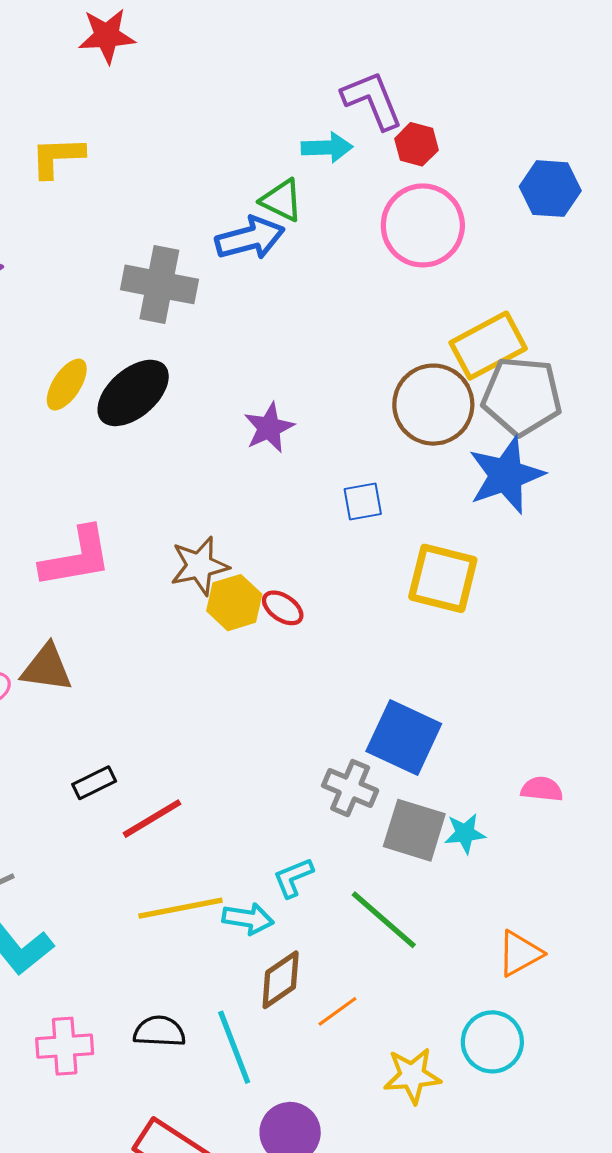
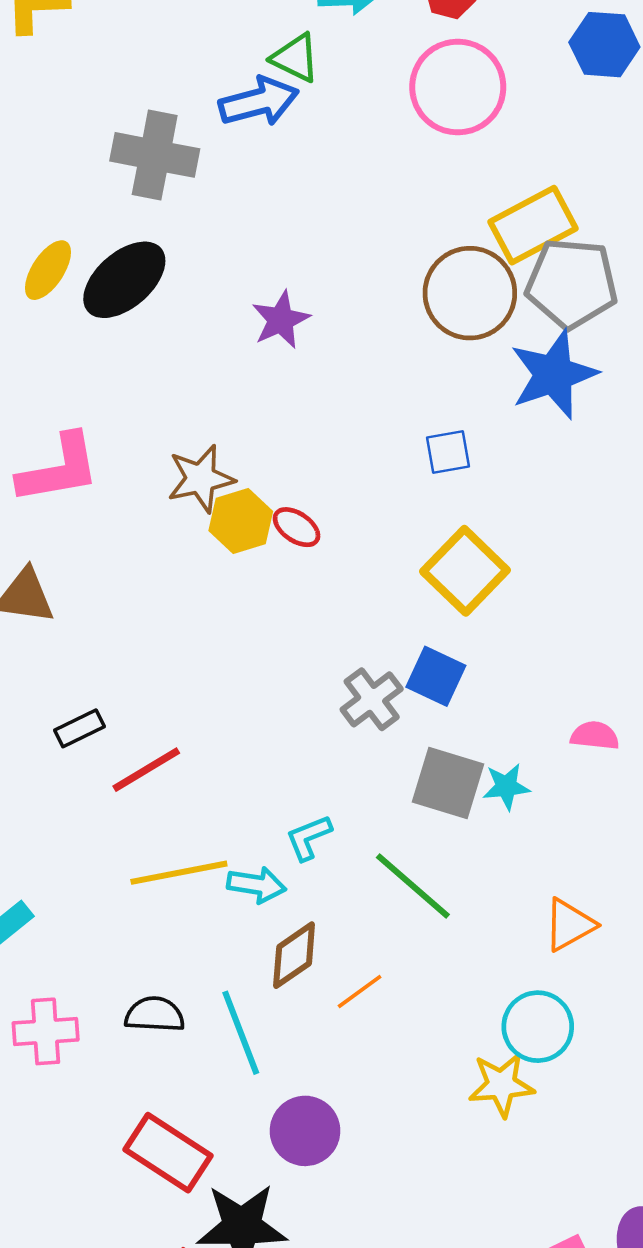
blue square: (363, 501) -> (448, 452), moved
yellow square: (443, 578) -> (465, 571), moved, turned 30
blue square: (404, 737) -> (436, 676), size x0.7
gray cross: (350, 788) -> (372, 699), moved, turned 30
yellow star: (412, 1076) -> (501, 1085), moved

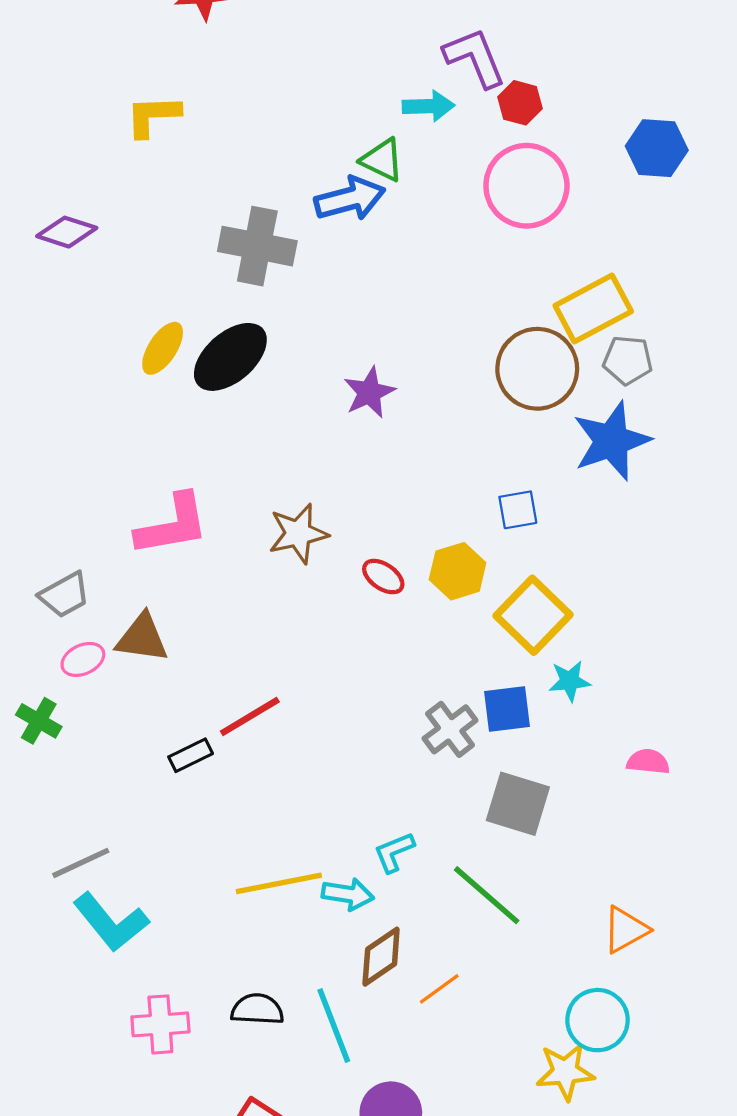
gray pentagon: (572, 283) -> (628, 360), size x0.6
yellow hexagon: (241, 521) -> (458, 571), moved
blue square: (436, 676) -> (507, 709), turned -32
red line: (146, 770) -> (250, 717), moved
cyan star: (506, 787) -> (570, 681), moved

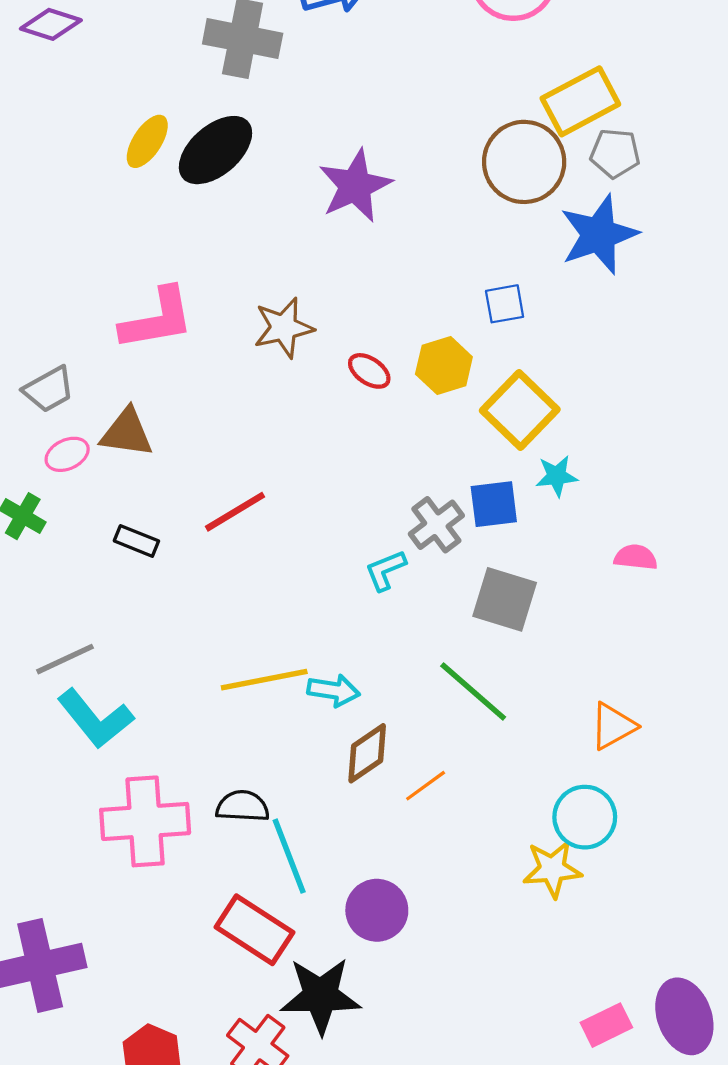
purple star: (369, 392) -> (355, 186), size x1.4
black rectangle: (191, 755) -> (136, 541), moved, turned 48
cyan L-shape: (394, 852) -> (385, 570), moved
pink cross: (160, 1024) -> (145, 821), size x1.5
cyan line: (334, 1025) -> (289, 856), moved

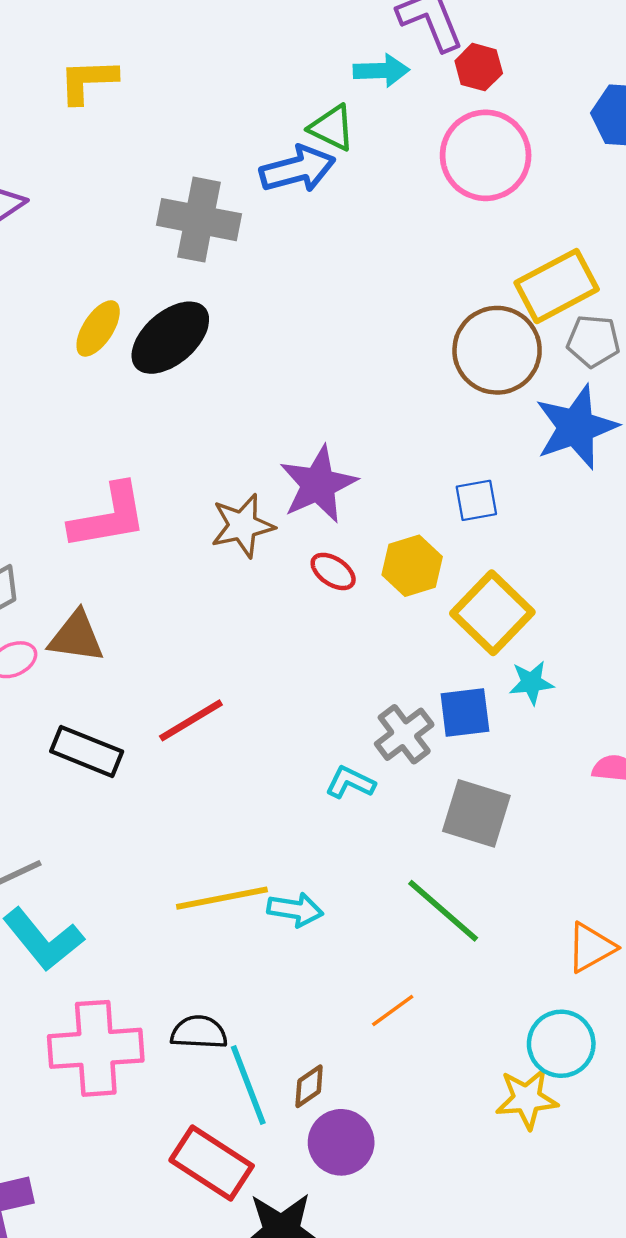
purple star: (355, 186) -> (318, 484), moved
black rectangle: (136, 541) -> (87, 751), size x1.5
cyan L-shape: (385, 570) -> (350, 782), turned 48
brown diamond: (367, 753) -> (309, 1086), moved, size x0.7

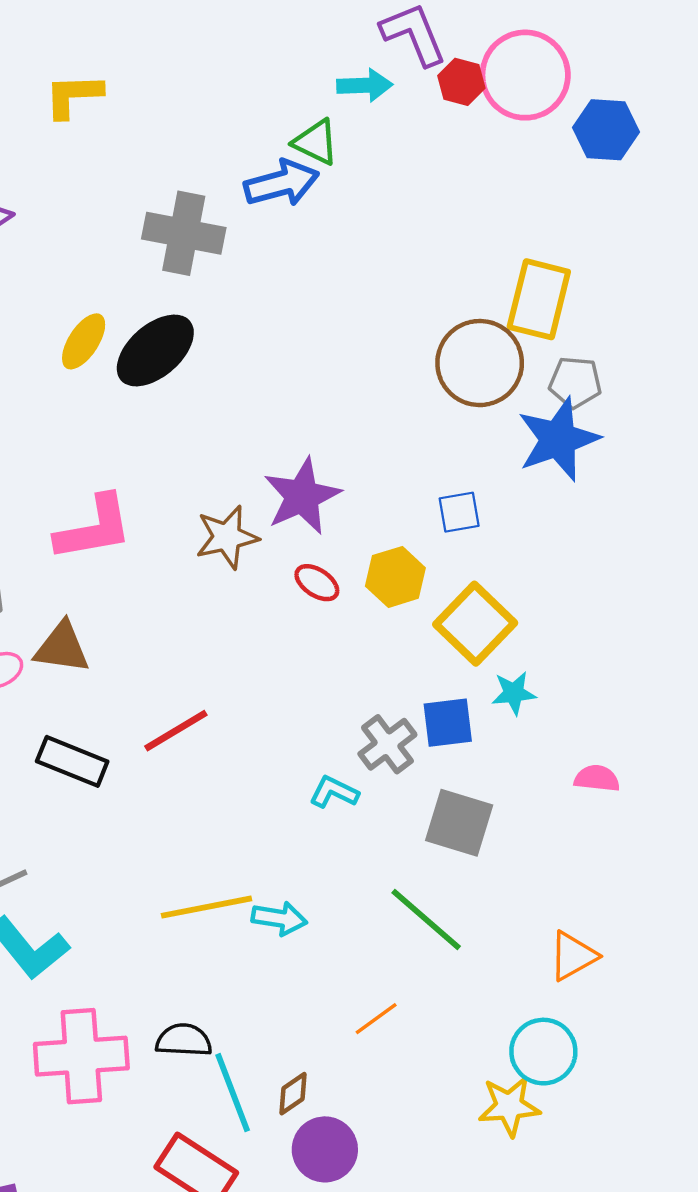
pink circle: (486, 155) -> (525, 75), moved
yellow rectangle: (557, 286) -> (539, 299), turned -48
gray pentagon: (593, 341) -> (575, 382), moved

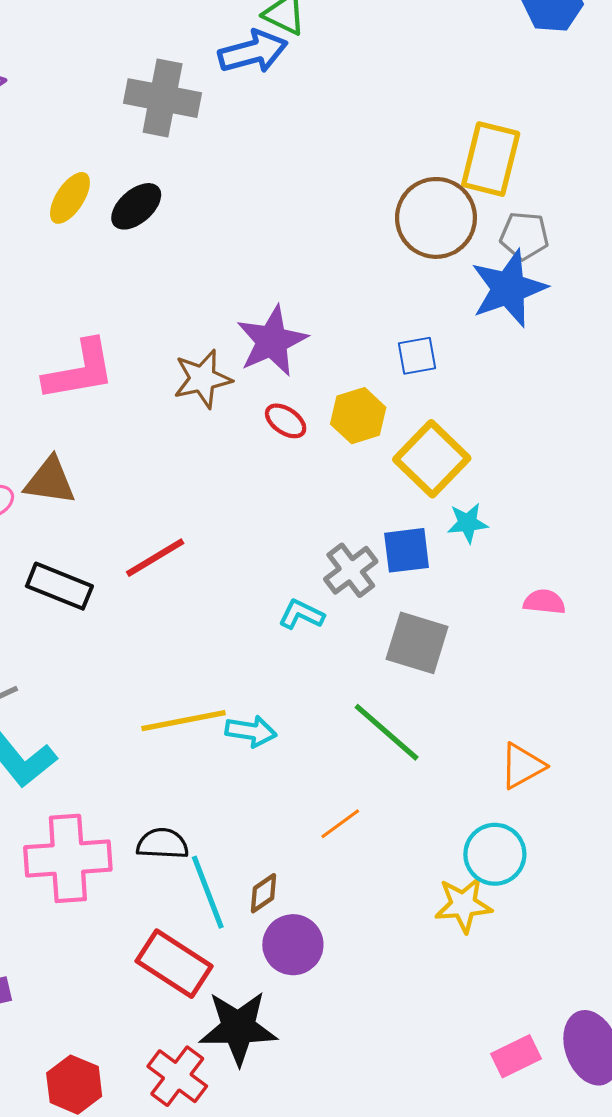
black ellipse: (155, 350) -> (136, 206), size x0.7

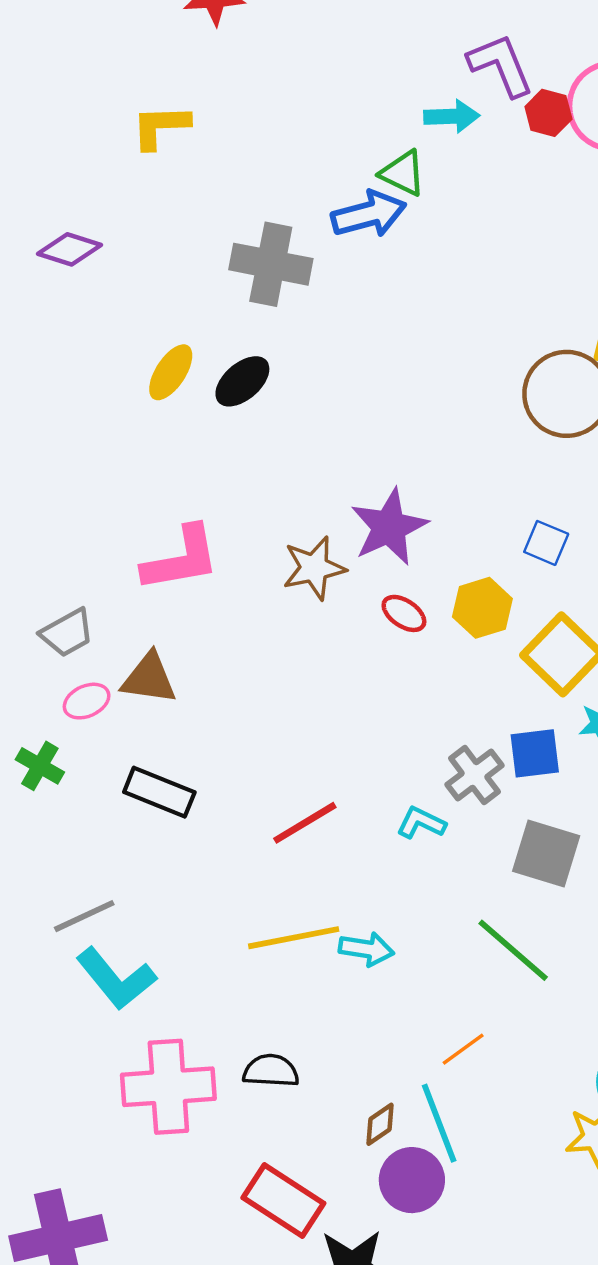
blue square: (417, 356) -> (546, 543), turned 33
red line: (155, 558) -> (305, 823), moved
cyan line: (208, 892) -> (439, 1123), moved

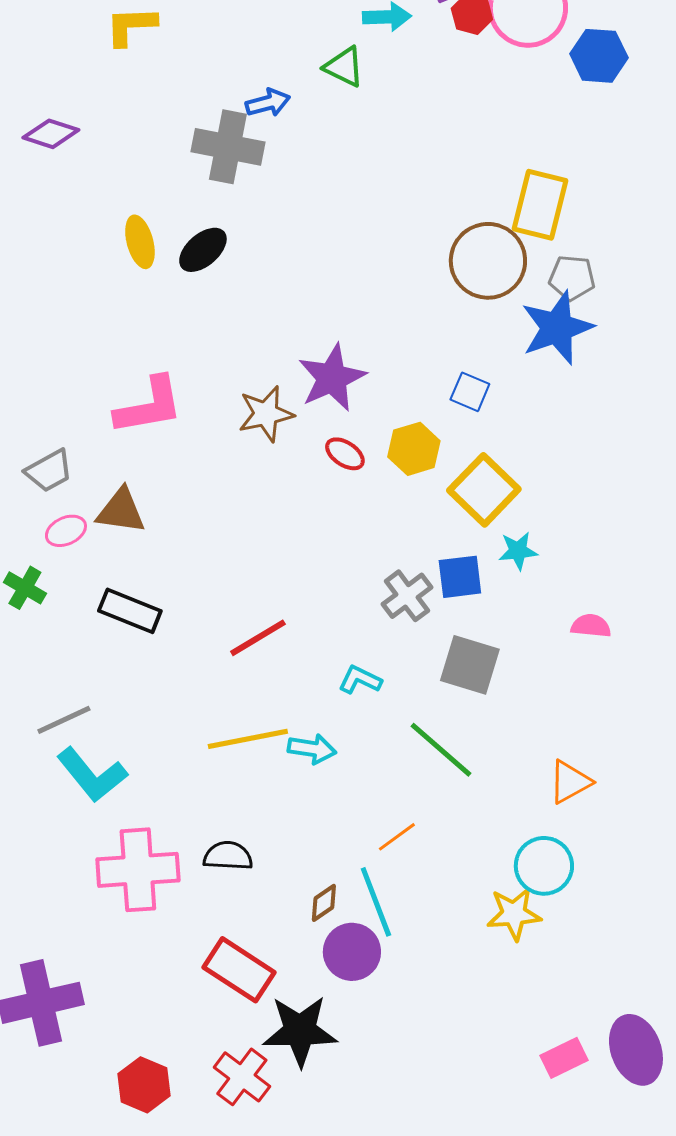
blue arrow: (369, 214) -> (268, 103), moved, size x0.7
yellow ellipse: (171, 372) -> (140, 242), turned -48
cyan L-shape: (421, 823) -> (360, 680), moved

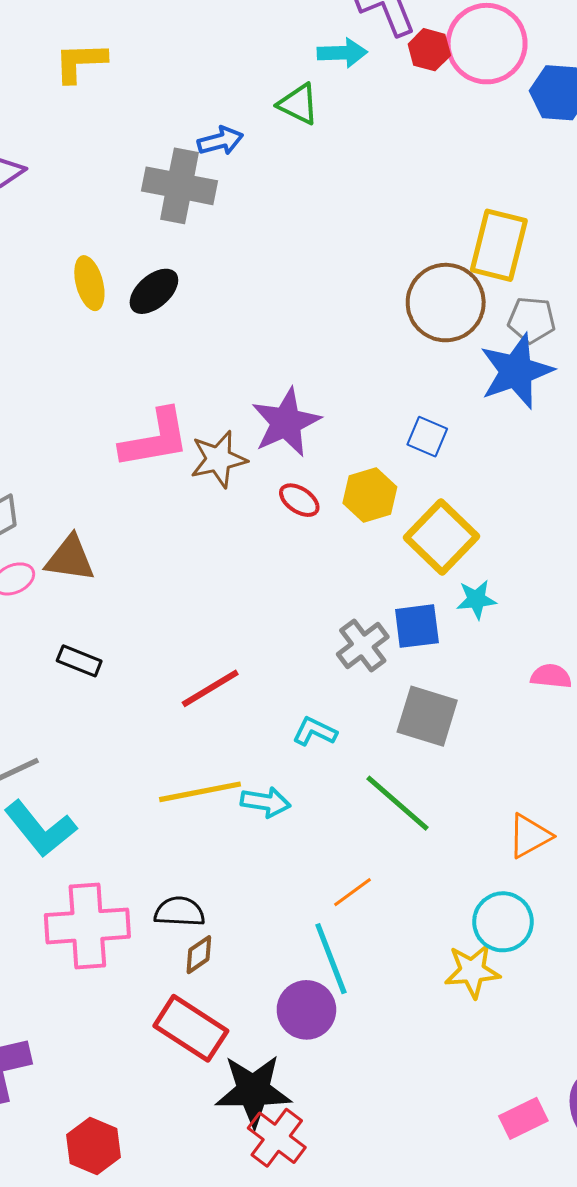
pink L-shape: (149, 406) -> (155, 439), moved
black rectangle: (130, 611) -> (79, 661), size x0.7
brown diamond: (324, 903) -> (199, 955), moved
red cross: (242, 1077) -> (277, 1138), moved

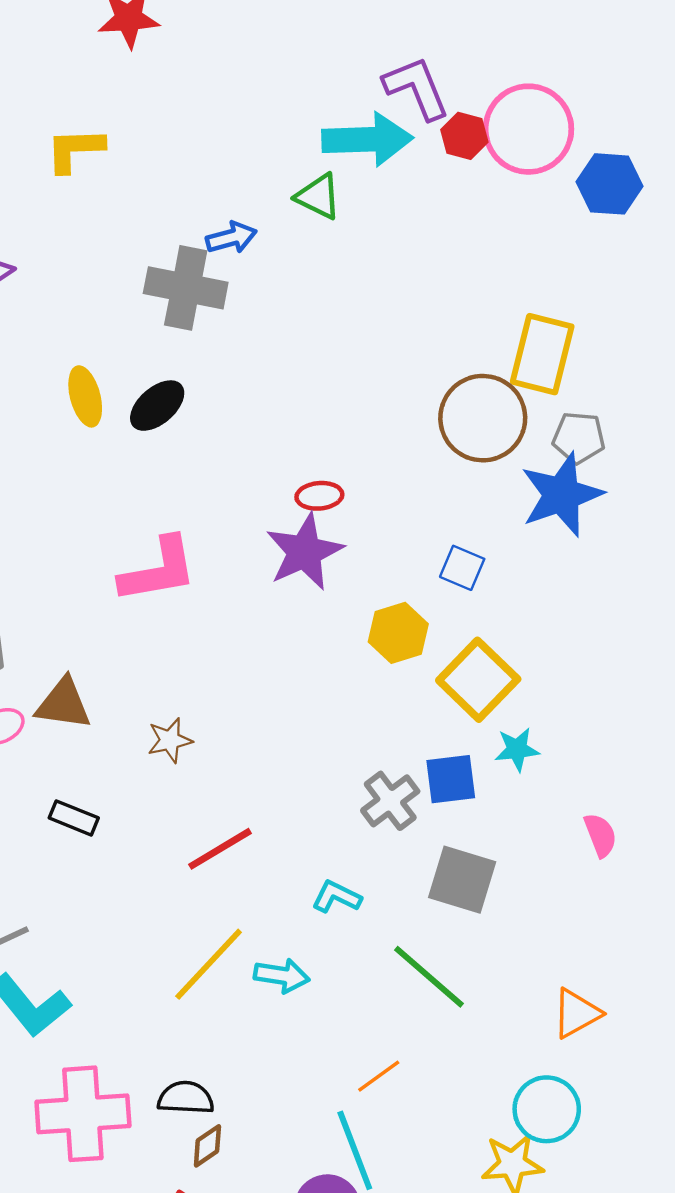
cyan arrow: (342, 53) -> (367, 139), size x1.6
brown star: (218, 459) -> (170, 740), moved, size x0.7
red ellipse: (299, 500) -> (319, 496), moved, turned -39
pink semicircle: (551, 676) -> (600, 835), turned 63
yellow line: (200, 792) -> (209, 964), turned -36

